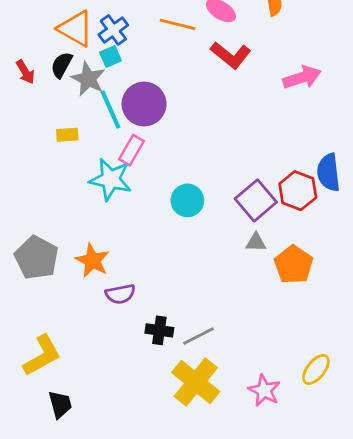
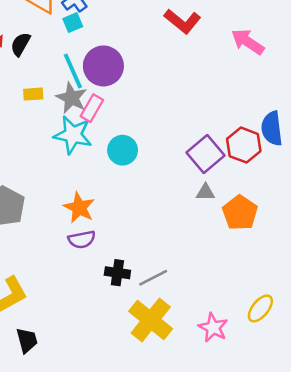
black semicircle: (62, 65) -> (20, 44), moved
pink arrow: (302, 77) -> (248, 42), turned -128
gray star: (88, 79) -> (72, 98), moved
cyan circle: (187, 200) -> (123, 150), moved
orange star: (92, 260) -> (79, 208), moved

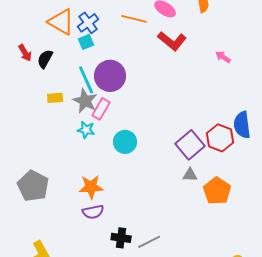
pink arrow: (248, 42) -> (223, 57), size x0.6
cyan star: (73, 135) -> (86, 130), size x0.6
orange star: (79, 208) -> (91, 187), turned -30

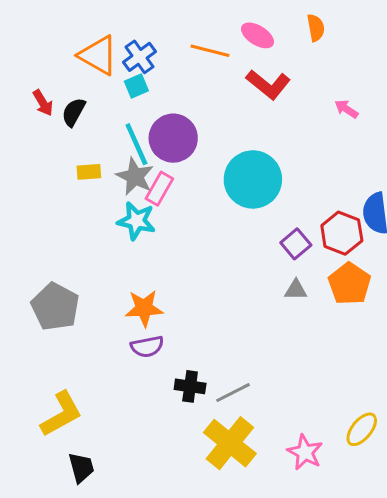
cyan star: (86, 130) -> (136, 221), size x1.4
cyan circle: (125, 142) -> (253, 179), moved, size x1.6
purple square: (190, 145) -> (296, 244), size x0.7
orange pentagon: (217, 191) -> (349, 284), moved

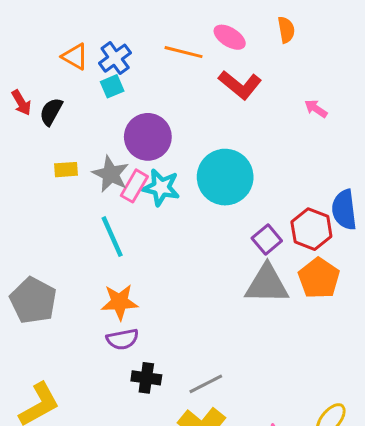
orange triangle: (98, 55) -> (75, 57), size x0.7
cyan line: (136, 144) -> (112, 237), moved
cyan star: (136, 221) -> (161, 187), moved
gray triangle: (296, 290) -> (267, 284), size x2.0
black cross: (190, 386) -> (146, 378), moved

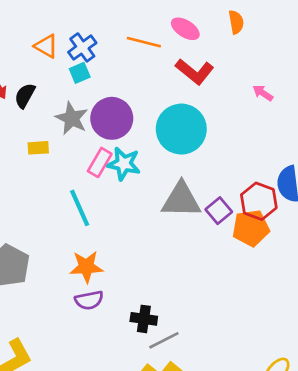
gray star: (111, 174) -> (72, 118), moved
cyan circle: (225, 177) -> (181, 129), moved
orange pentagon: (319, 278) -> (251, 228), moved, turned 30
gray triangle: (267, 284) -> (181, 200), moved
black cross: (146, 378) -> (144, 319), moved

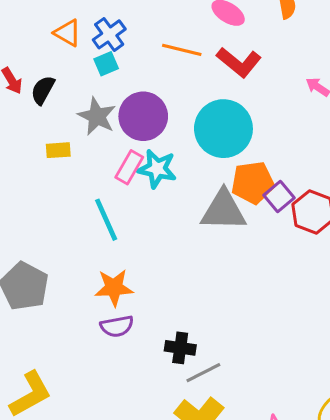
orange line: (144, 42) -> (182, 50), moved
purple square: (219, 211) -> (279, 197), moved
orange pentagon: (251, 228) -> (253, 183), moved

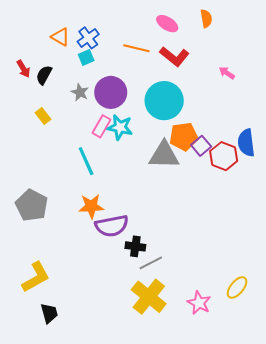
gray star: (97, 116) -> (80, 92), size x0.7
yellow rectangle: (58, 150) -> (43, 116), moved, turned 56
purple semicircle: (117, 326) -> (112, 226), moved, size x1.5

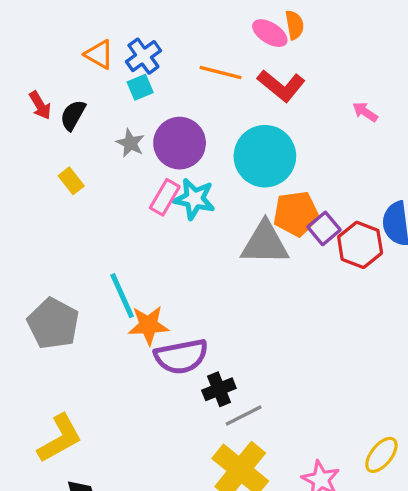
orange semicircle: (206, 18) -> (294, 25), moved
cyan line: (86, 161) -> (122, 296), moved
black cross: (135, 246) -> (219, 389), turned -30

